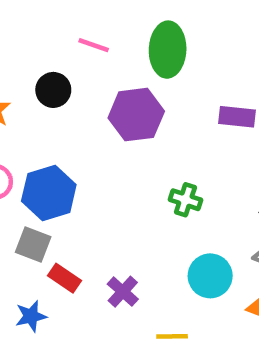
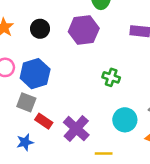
black circle: (53, 90) -> (40, 29), moved
purple cross: (123, 292) -> (76, 129), size x1.5

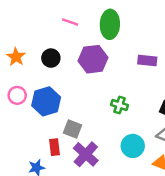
gray square: (26, 102) -> (73, 129), moved
red rectangle: (44, 121) -> (54, 147), turned 49

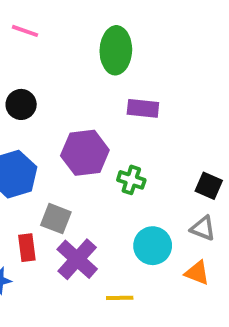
pink line: (70, 22) -> (25, 31), moved
purple hexagon: (93, 59) -> (85, 153), moved
purple rectangle: (147, 60) -> (143, 108), moved

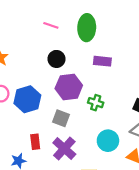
pink line: (25, 31) -> (51, 25), moved
black circle: (21, 104) -> (56, 59), moved
gray square: (56, 219) -> (61, 118), moved

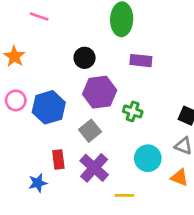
pink line: (51, 25) -> (39, 17), moved
gray square: (61, 118) -> (90, 131), turned 30

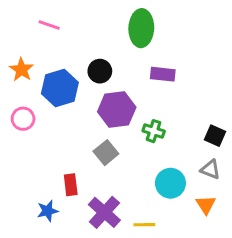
blue hexagon: (49, 107) -> (60, 88), moved
purple cross: (94, 168) -> (104, 212), moved
orange triangle: (179, 177) -> (206, 205), turned 36

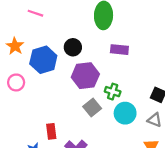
gray square: (106, 153) -> (92, 107), moved
cyan circle: (170, 183) -> (125, 113), moved

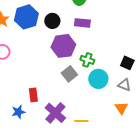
purple rectangle: (119, 50) -> (82, 23), moved
blue hexagon: (43, 60) -> (26, 17), moved

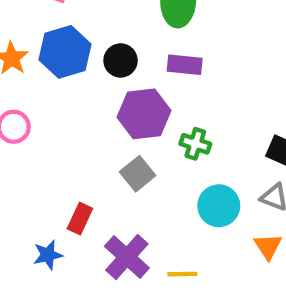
gray square: (69, 74) -> (138, 174), moved
cyan circle: (98, 79) -> (219, 206), moved
red rectangle: (33, 95) -> (80, 219), turned 32

